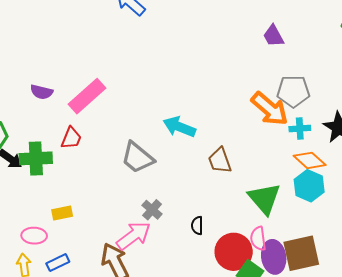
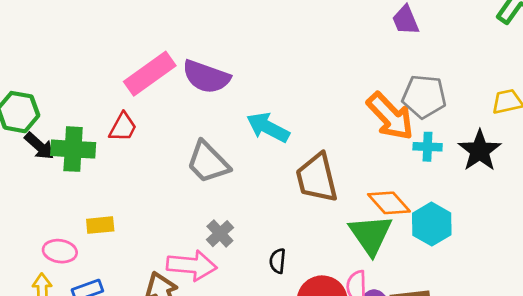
purple semicircle: (42, 92) -> (206, 77), moved, size x1.6
orange diamond: (310, 160) -> (389, 203), moved
brown trapezoid: (220, 161) -> (317, 178), size x1.4
pink arrow: (133, 236) -> (192, 265), turned 36

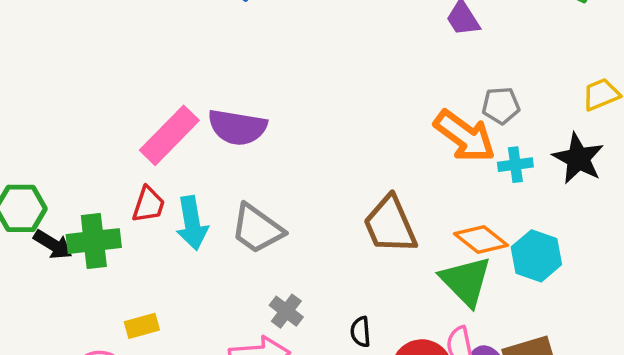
gray pentagon: (424, 96) -> (501, 105), size x0.7
cyan arrow: (268, 127) -> (192, 223), moved, turned -117

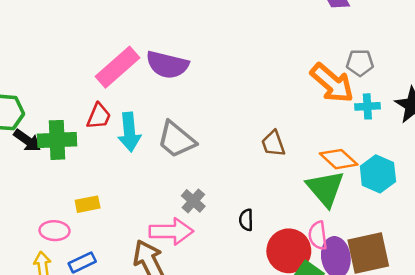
brown trapezoid: (390, 225) -> (273, 144), size x0.6

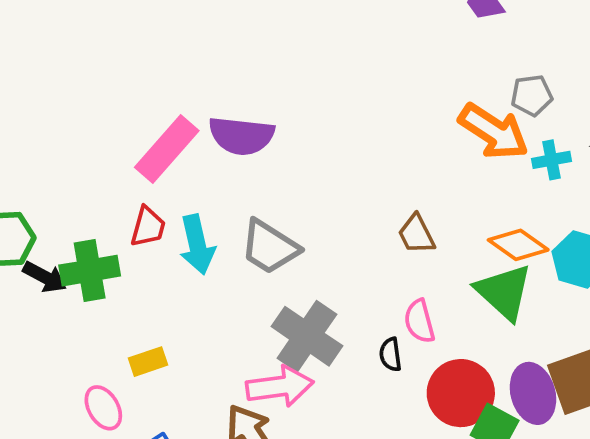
gray cross: (193, 201) -> (307, 336), size x1.8
pink ellipse: (55, 231) -> (103, 408), turned 64
pink semicircle: (318, 235) -> (419, 321), moved

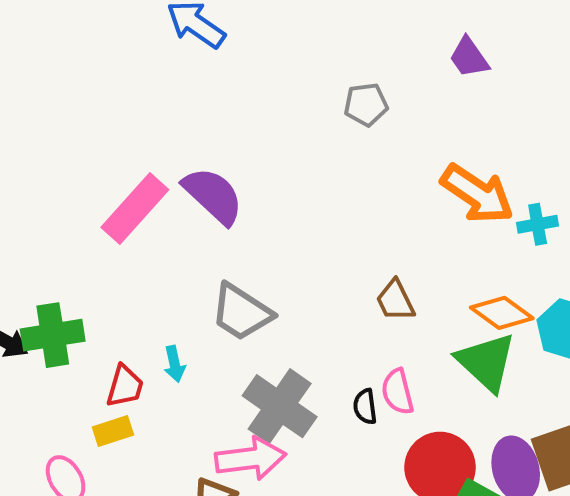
gray pentagon: (532, 95) -> (366, 104), moved
purple semicircle: (241, 136) -> (213, 196), turned -144
red trapezoid: (148, 227) -> (125, 386), moved
cyan arrow: (197, 245) -> (175, 364), moved, size x0.6
black semicircle: (390, 354) -> (365, 407), moved

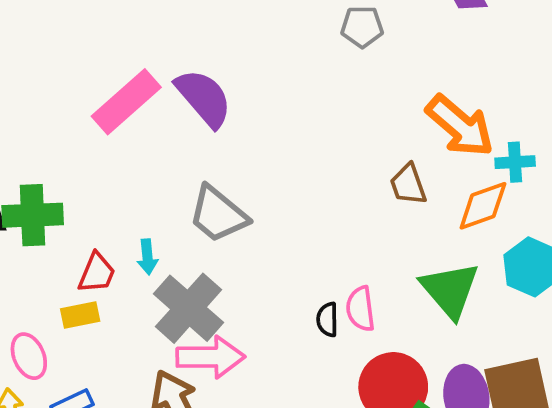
brown trapezoid: (395, 300) -> (408, 184), moved
orange diamond: (502, 313) -> (483, 206), moved, turned -62
gray cross: (280, 406) -> (189, 308), moved

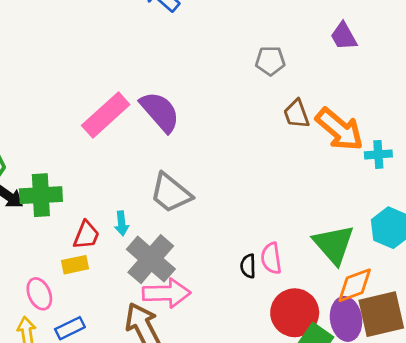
brown trapezoid: (408, 184) -> (296, 114), moved
orange diamond: (483, 206) -> (355, 285), moved

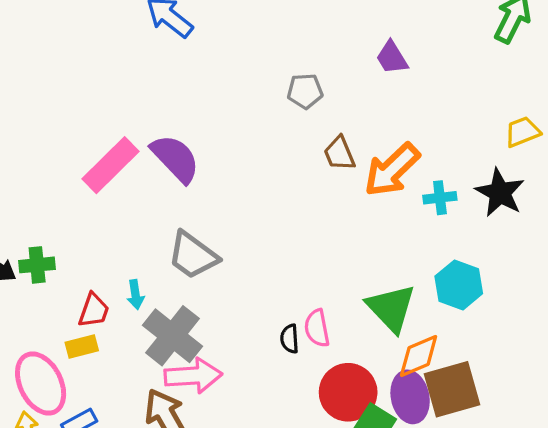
orange arrow: (340, 129) -> (392, 170), turned 99
green cross: (41, 195) -> (37, 265), size x0.7
pink ellipse: (39, 294) -> (41, 384), size x1.6

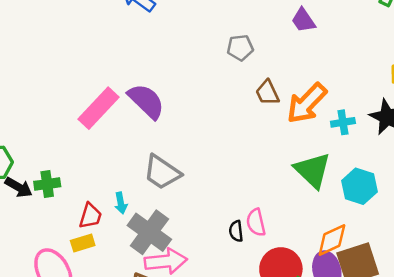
green triangle: (391, 308) -> (313, 170), moved

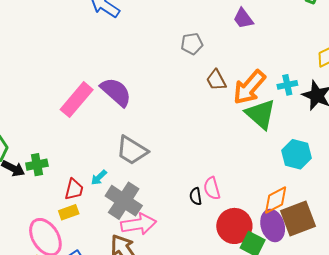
cyan cross: (343, 122) -> (287, 85), moved
green triangle: (313, 170) -> (261, 114), moved
cyan arrow: (121, 203) -> (99, 177), turned 60

